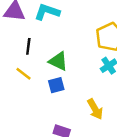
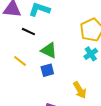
black line: (28, 46) -> (28, 32), moved, turned -72

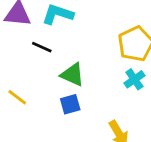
yellow line: (20, 61) -> (17, 97), moved

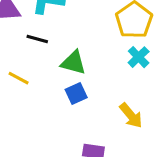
yellow line: (17, 97) -> (19, 78), moved

